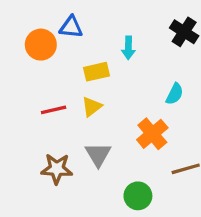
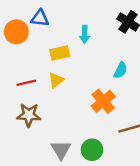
gray triangle: (98, 154) -> (61, 150), moved
brown star: (57, 169) -> (29, 115), moved

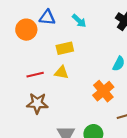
cyan arrow: (85, 34) -> (79, 21), moved, turned -48
yellow triangle: (56, 80) -> (61, 72), turned 48

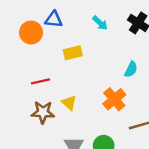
cyan arrow: (79, 21) -> (100, 23), moved
yellow triangle: (61, 72) -> (69, 103), moved, turned 32

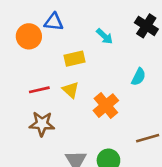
cyan arrow: (100, 23) -> (105, 36), moved
orange cross: (114, 99) -> (106, 106), moved
yellow triangle: (69, 103) -> (71, 90), moved

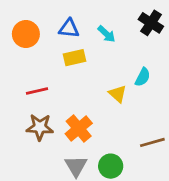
blue triangle: (54, 22) -> (69, 28), moved
yellow triangle: (71, 90) -> (118, 94), moved
orange cross: (106, 106) -> (79, 129), moved

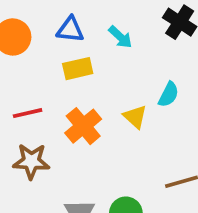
orange cross: (79, 129) -> (83, 126), moved

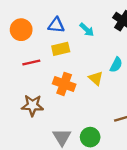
red line: (28, 113) -> (31, 62), moved
orange cross: (83, 126) -> (64, 84), turned -30

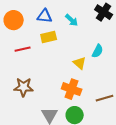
orange cross: (64, 84) -> (72, 89), moved

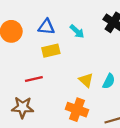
red line: (23, 49) -> (34, 79), moved
cyan semicircle: (98, 51) -> (109, 81), moved

